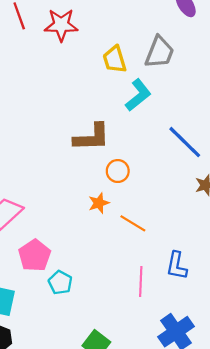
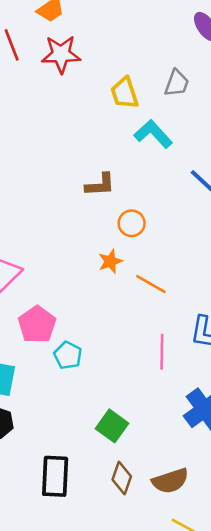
gray trapezoid: (159, 52) -> (177, 83), size x0.7
cyan L-shape: (138, 95) -> (153, 134), turned -92
brown L-shape: (92, 137) -> (100, 185), size x0.7

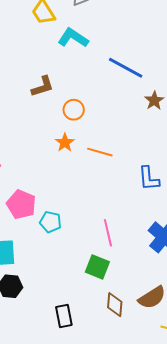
pink line: (162, 352) -> (108, 233), moved
black rectangle: (55, 476) -> (64, 316), size x0.7

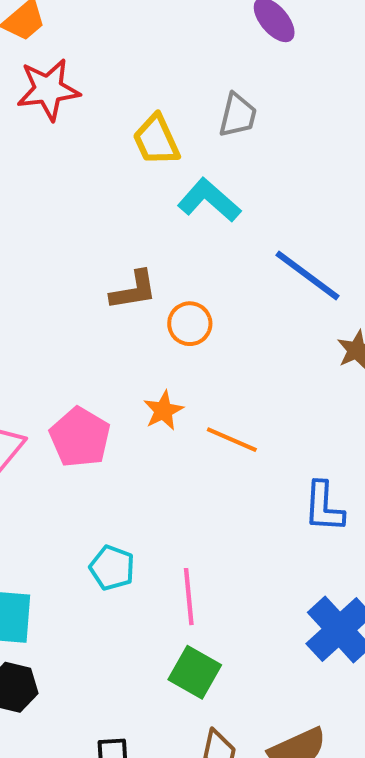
orange circle: (74, 110) -> (190, 324), moved
pink pentagon: (21, 204) -> (80, 437), moved
pink line: (108, 233) -> (189, 597), moved

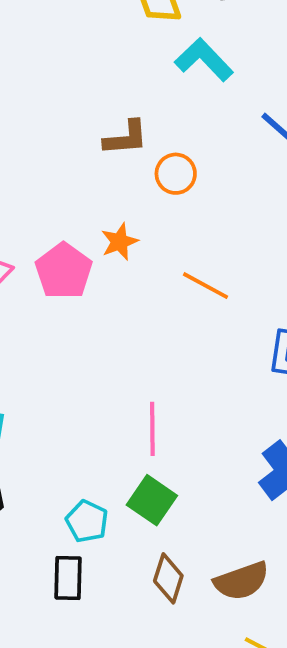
orange star: (163, 411) -> (119, 242), moved
cyan pentagon: (112, 568) -> (87, 521), moved

